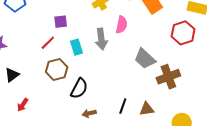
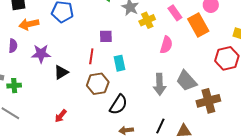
gray arrow: (101, 39) -> (159, 84), moved
red line: (48, 43) -> (91, 56), turned -42
black triangle: (12, 75) -> (61, 72), moved

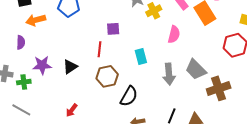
purple star: (41, 54) -> (42, 65), moved
cyan rectangle: (120, 63) -> (141, 57), moved

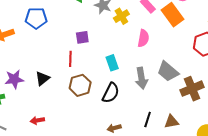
black semicircle: (129, 96) -> (111, 93), moved
red arrow: (72, 110) -> (37, 120), moved, turned 48

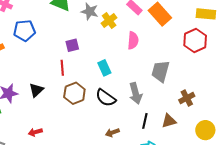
gray trapezoid: (168, 71) -> (161, 71), turned 70
gray arrow: (141, 78) -> (136, 93), moved
brown cross: (192, 89) -> (187, 98), moved, size x0.7
black semicircle: (111, 93) -> (106, 98), turned 105

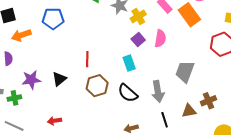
purple square: (72, 45) -> (138, 39), moved, turned -32
black line: (145, 121) -> (165, 120), turned -35
brown triangle: (169, 121) -> (189, 111), moved

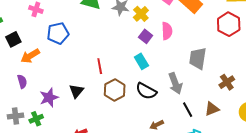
brown triangle: (189, 111) -> (212, 109), moved

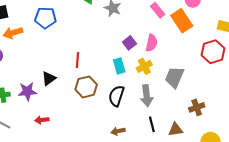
yellow cross: (141, 14) -> (144, 66), moved
black semicircle: (146, 91) -> (116, 96), turned 65
purple star: (49, 97) -> (27, 91), moved

